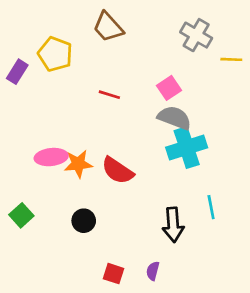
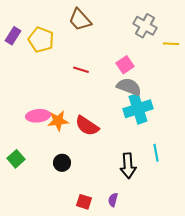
purple rectangle: (17, 72) -> (13, 36), moved

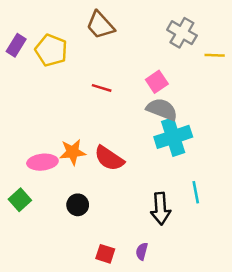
pink ellipse: (38, 116) -> (42, 162), moved

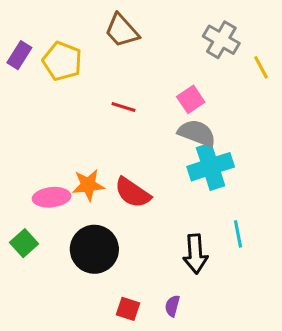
yellow line: (215, 55) -> (261, 67), turned 60
black circle: (78, 205) -> (94, 249), size x1.8

